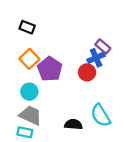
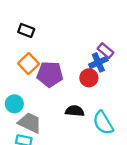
purple pentagon: (50, 69) -> (50, 74), turned -30
cyan circle: (29, 92) -> (14, 104), moved
black semicircle: (73, 124) -> (75, 111), moved

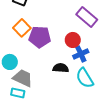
purple rectangle: (105, 51) -> (87, 17), size x1.5
blue cross: (98, 62) -> (81, 54), moved

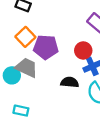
gray trapezoid: (23, 78) -> (27, 67), moved

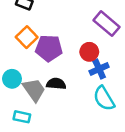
gray trapezoid: (27, 67) -> (34, 90), moved, turned 30
black semicircle: (70, 82) -> (56, 84), moved

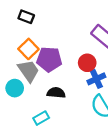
gray trapezoid: (34, 90) -> (28, 71), moved
cyan rectangle: (22, 117) -> (41, 118), moved, turned -42

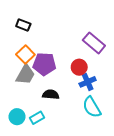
gray trapezoid: (28, 71) -> (25, 75), turned 65
cyan circle: (15, 88) -> (17, 117), moved

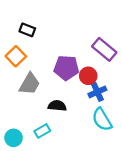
orange square: (25, 55) -> (16, 56), moved
purple pentagon: (44, 64) -> (66, 68), moved
cyan circle: (17, 117) -> (14, 138), moved

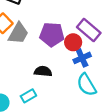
purple rectangle: (104, 49) -> (89, 30), moved
gray trapezoid: (30, 84) -> (18, 33), moved

